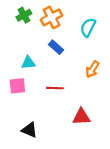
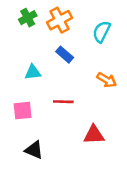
orange arrow: (92, 69) -> (107, 80), turned -91
pink square: (17, 86) -> (23, 111), moved

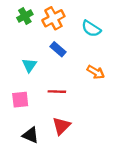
cyan semicircle: (102, 32) -> (91, 29), turned -84
cyan triangle: (33, 72) -> (29, 65), turned -49
red triangle: (94, 135) -> (61, 126), moved, turned -42

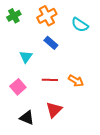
green cross: (25, 16) -> (14, 16), moved
orange arrow: (96, 72) -> (76, 81), moved
pink square: (20, 100) -> (18, 87), turned -35

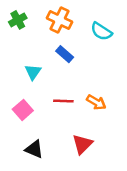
orange cross: (47, 16) -> (60, 20), turned -36
red triangle: (54, 110) -> (82, 144), moved

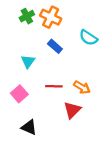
green cross: (18, 20) -> (27, 16), moved
cyan semicircle: (101, 31) -> (88, 38), moved
red triangle: (82, 144) -> (72, 110), moved

